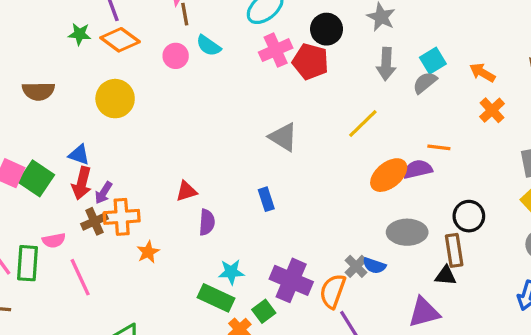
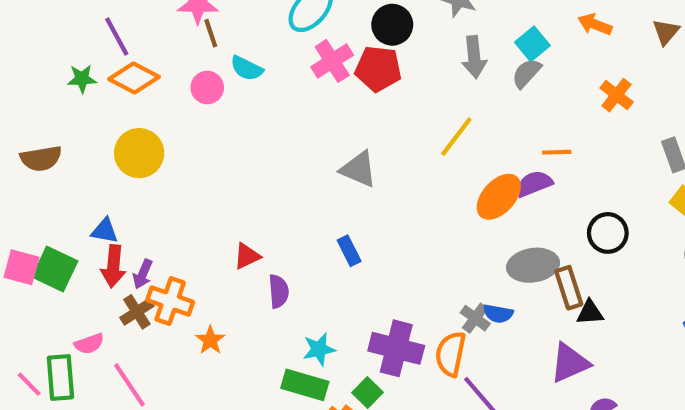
orange arrow: (482, 73) -> (595, 24), moved
orange cross: (122, 217) -> (170, 301), turned 32
brown rectangle: (454, 250) -> (569, 288), moved

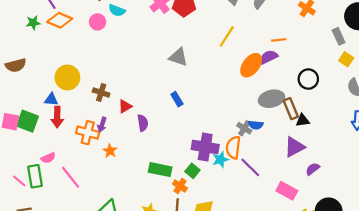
yellow circle: (139, 153) -> (67, 78), moved
purple arrow: (143, 274) -> (102, 125), moved
brown cross: (137, 312) -> (101, 93), moved, turned -35
cyan star: (319, 349) -> (220, 160), moved

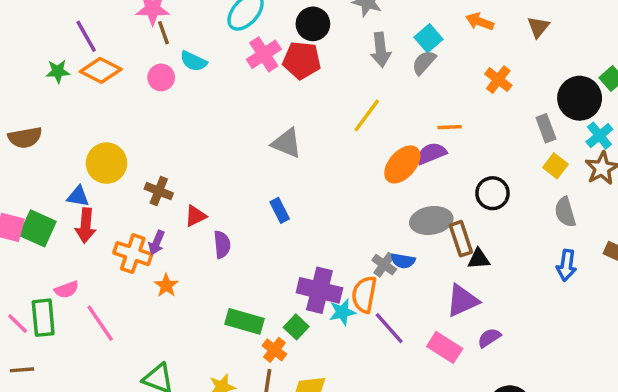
pink rectangle: (287, 191) -> (445, 347), moved

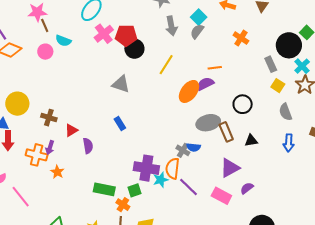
black circle: (313, 24) -> (134, 49), moved
black triangle: (479, 259) -> (251, 141), moved
green square: (296, 327) -> (135, 190), turned 32

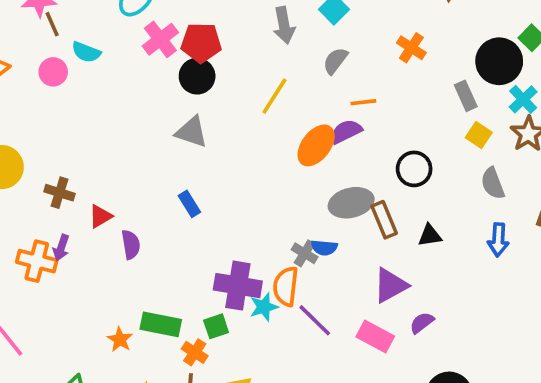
gray semicircle: (197, 31) -> (335, 61), moved
black circle: (134, 49) -> (197, 76), moved
orange star: (57, 172) -> (120, 339), moved

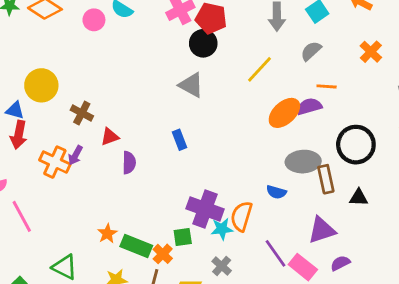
black circle: (414, 169) -> (356, 145), size x1.4
gray cross: (305, 253) -> (222, 266), moved
purple line: (315, 320) -> (275, 253), moved
green rectangle: (161, 324) -> (136, 246), moved

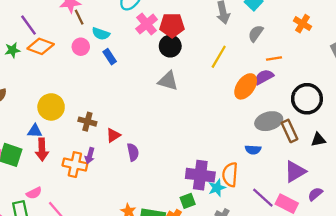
blue rectangle: (179, 140) -> (110, 57), moved

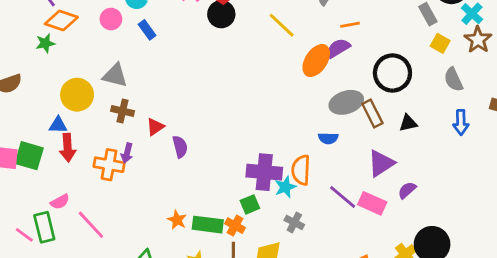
green star: (12, 50) -> (45, 43), moved
yellow line: (219, 57) -> (282, 25), turned -75
gray triangle: (168, 81) -> (115, 75), moved

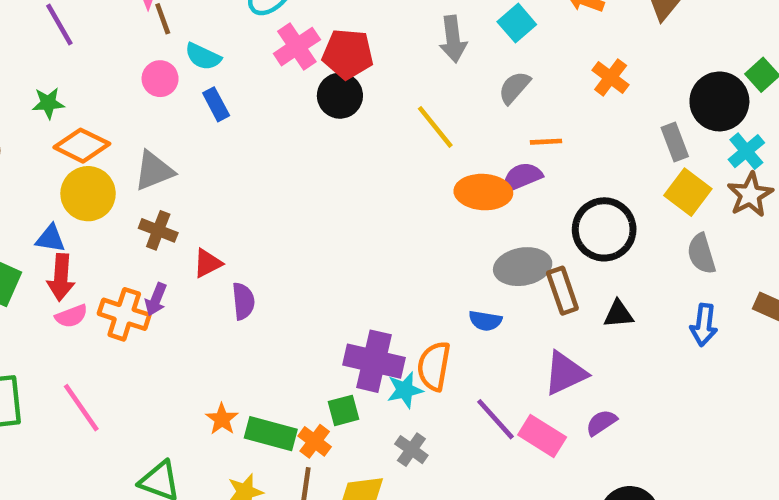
orange diamond: (61, 20) -> (82, 146), moved
yellow square: (440, 43) -> (688, 192), size x1.4
orange ellipse: (316, 61) -> (483, 192), turned 52
gray triangle: (115, 75) -> (154, 171), turned -44
pink semicircle: (60, 202) -> (71, 316), moved

